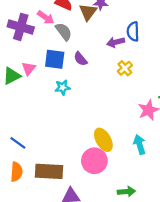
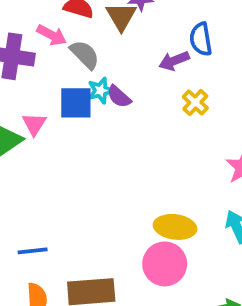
cyan star: (63, 87) -> (100, 90), moved
yellow ellipse: (103, 140) -> (175, 227), turned -45
blue line: (18, 143) -> (33, 251), turned -35

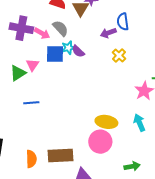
pink arrow: (52, 35) -> (42, 33), moved
blue line: (33, 251) -> (31, 103), moved

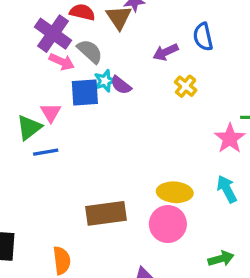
blue semicircle: (123, 22) -> (203, 37), moved
purple cross: (21, 28) -> (53, 34), moved, turned 30
blue line: (31, 103) -> (46, 152), moved
brown rectangle: (61, 155) -> (106, 213), moved

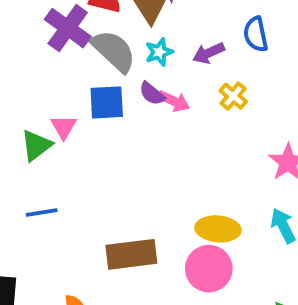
gray semicircle: (90, 51) -> (114, 51), size x1.4
pink arrow: (62, 62) -> (174, 101), moved
cyan star: (105, 81) -> (159, 52), moved
blue line: (46, 152) -> (42, 213), moved

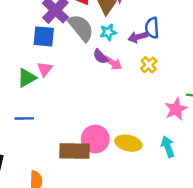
blue semicircle: (256, 34) -> (152, 28), moved
blue square: (107, 102) -> (44, 36), moved
pink circle: (209, 269) -> (95, 139), moved

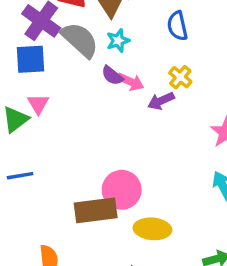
purple arrow: (138, 37) -> (161, 101), moved
yellow ellipse: (128, 143) -> (152, 229), moved

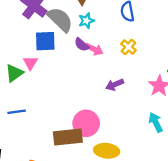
blue square: (31, 59) -> (45, 41), moved
purple arrow: (161, 101) -> (115, 85), moved

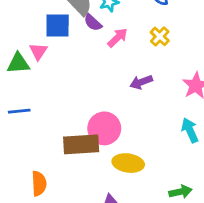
purple semicircle: (82, 45) -> (93, 23), moved
pink arrow: (94, 49) -> (118, 38), turned -72
green triangle: (14, 73) -> (18, 63), turned 30

